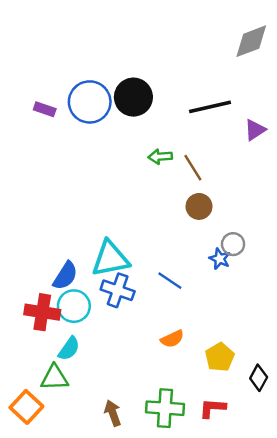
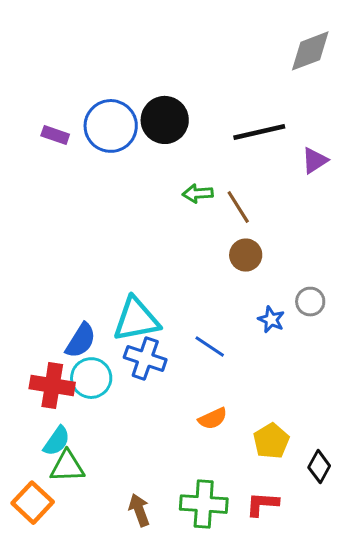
gray circle: (233, 244) -> (310, 302), moved
cyan semicircle: (69, 349) -> (57, 441), moved

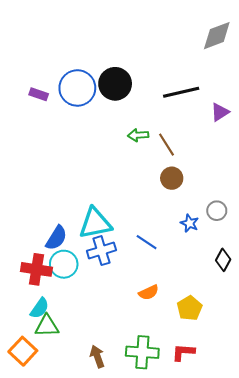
blue cross: (145, 359) -> (101, 251), turned -36
black diamond: (319, 467) -> (223, 260), moved

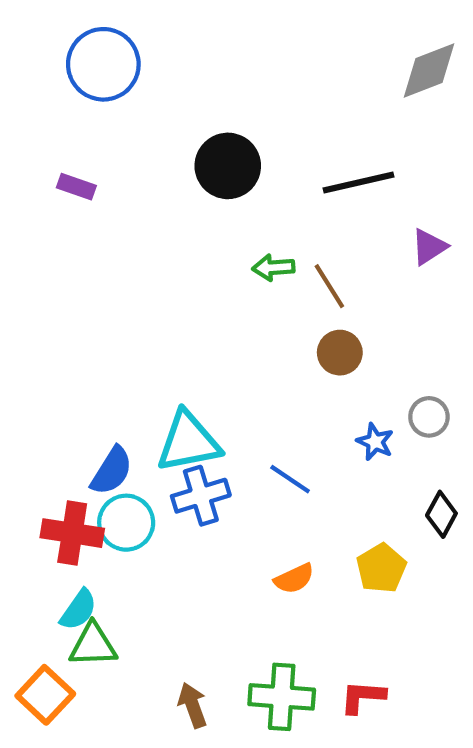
blue circle: (77, 88) -> (103, 64), moved
purple triangle: (220, 112) -> (429, 247), moved
yellow pentagon: (190, 308) -> (381, 568), moved

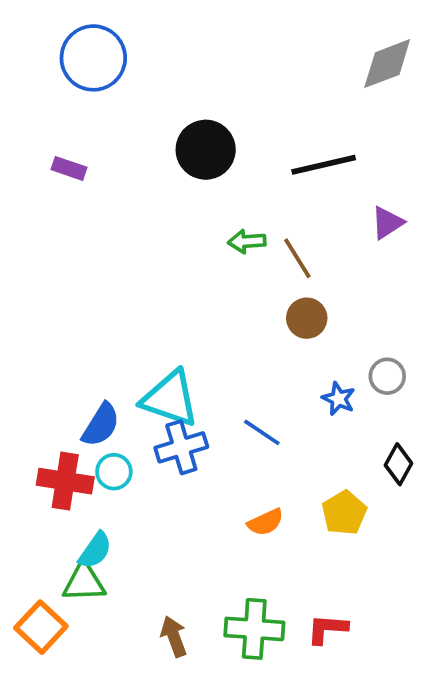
cyan triangle: (188, 442) -> (170, 399), turned 30
cyan circle: (126, 523) -> (114, 472), size x0.7
cyan semicircle: (78, 610) -> (95, 550), moved

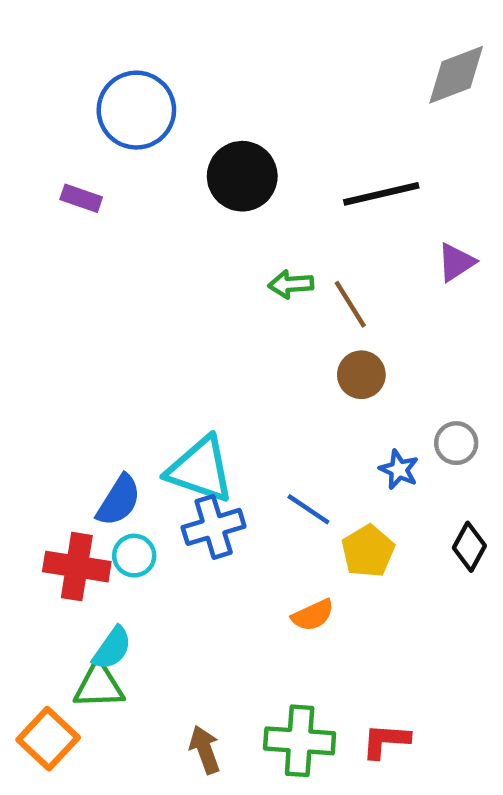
blue circle: (93, 58) -> (136, 110), moved
yellow pentagon: (344, 513) -> (368, 551), moved

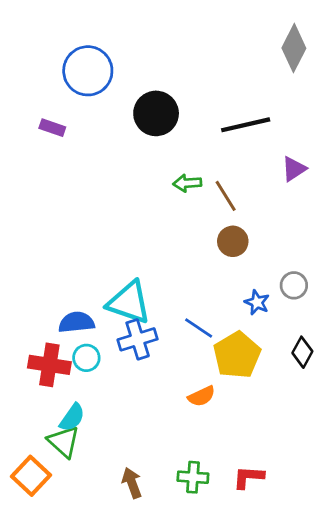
gray diamond: (456, 75) -> (294, 48), turned -42
blue semicircle: (119, 500) -> (76, 322), turned -128
yellow pentagon: (368, 551) -> (237, 355), size x1.4
green triangle: (99, 686) -> (64, 442), turned 44
green cross: (300, 741) -> (193, 477), size x0.7

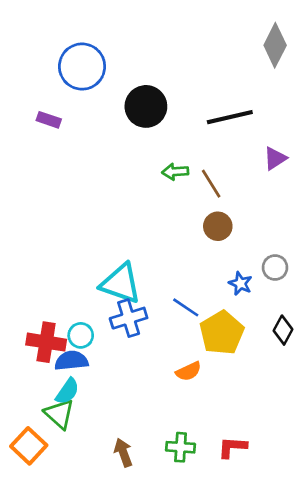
blue semicircle: (76, 322) -> (71, 361), moved

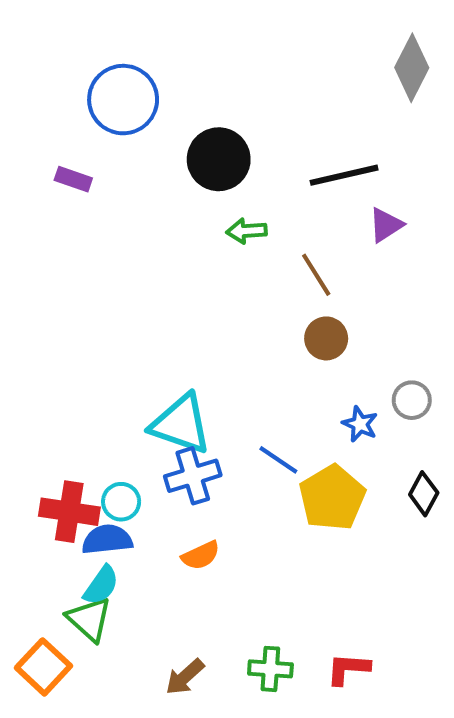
purple triangle: (275, 158) -> (386, 225), moved
green arrow: (175, 172) -> (247, 231), moved
orange semicircle: (189, 371) -> (201, 555), moved
brown arrow: (123, 453) -> (185, 677), turned -112

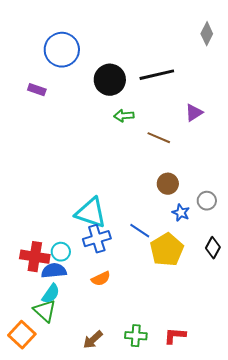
gray diamond: (412, 68) -> (207, 34), size x0.7
black line: (344, 175) -> (157, 75), moved
brown line: (316, 275) -> (159, 138), turned -35
brown circle: (326, 338) -> (168, 184), moved

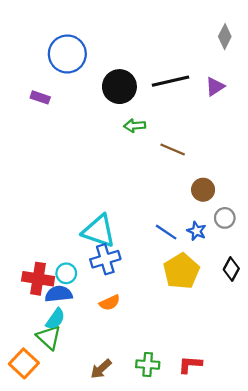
purple triangle: (194, 113) -> (215, 87), moved
brown circle: (168, 184) -> (203, 190), moved
blue line: (140, 231) -> (166, 232), moved

